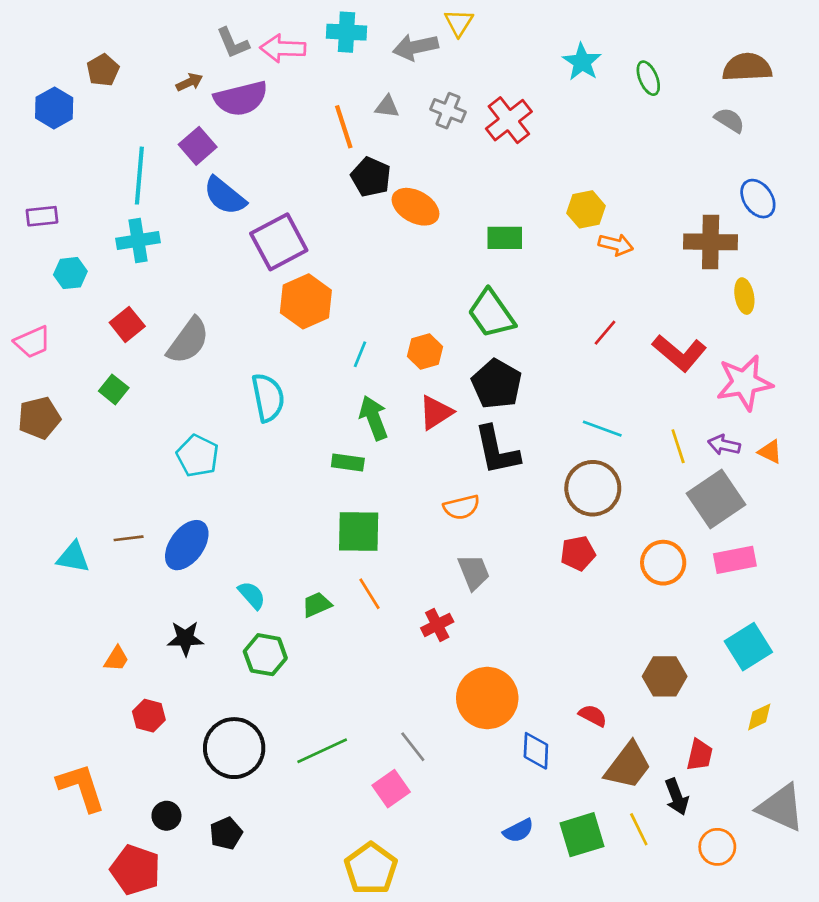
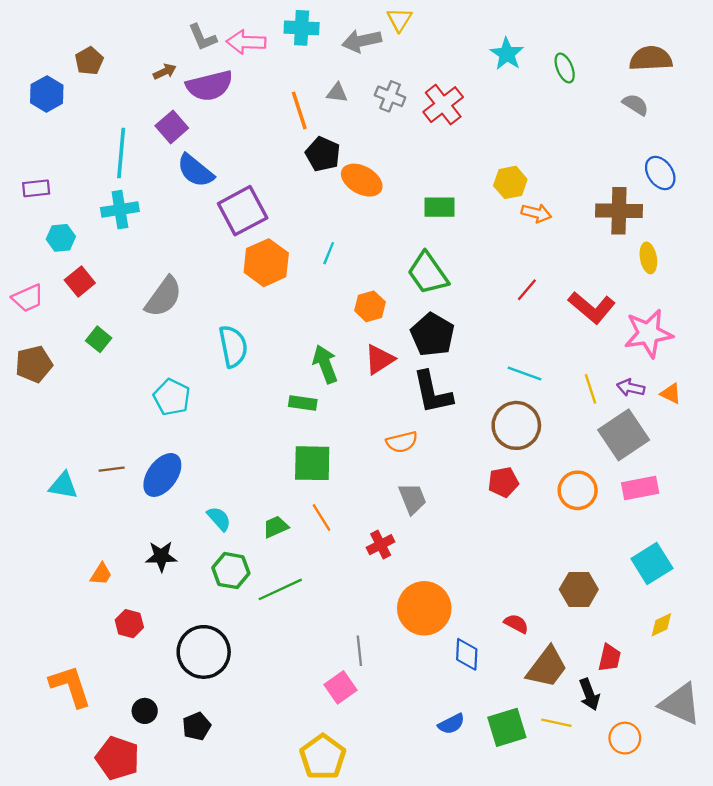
red square: (127, 324) -> (80, 282), moved
cyan line: (360, 354) -> (329, 253), moved
gray line: (413, 747) -> (359, 651), turned 32
green line: (322, 751) -> (280, 589), moved
yellow line: (639, 829) -> (556, 723), turned -52

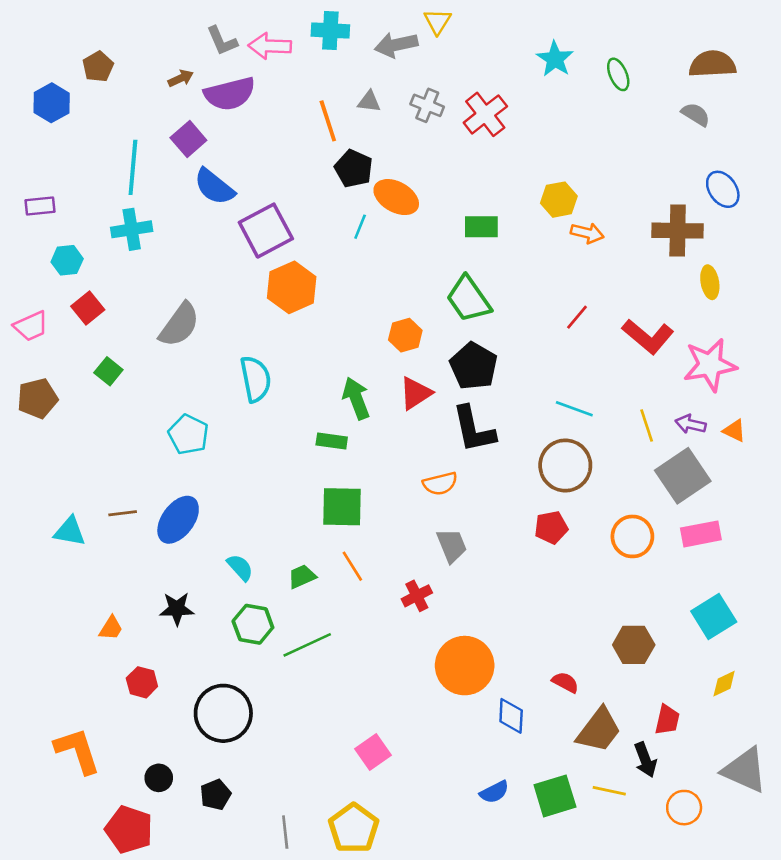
cyan line: (329, 253) -> (360, 227), moved
gray line: (359, 651) -> (285, 832), moved

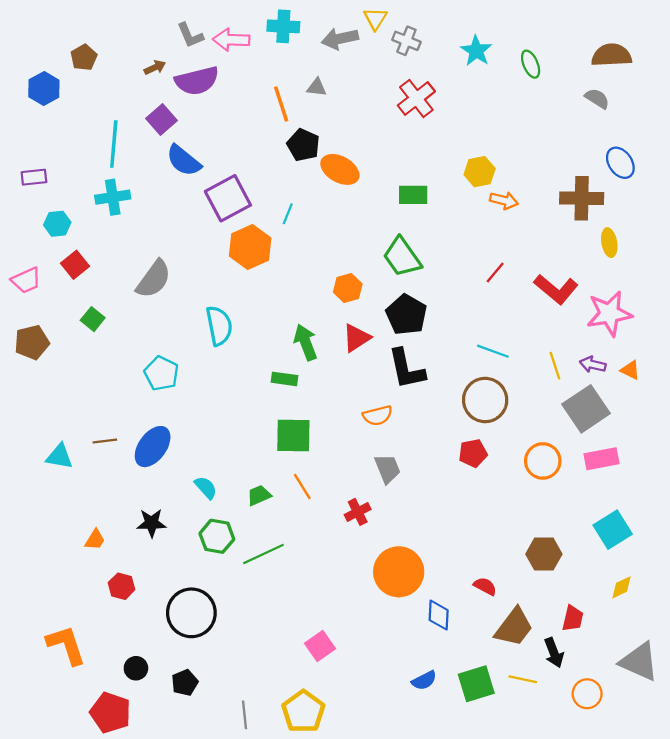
gray cross: (427, 105) -> (406, 41), moved
cyan line: (360, 227) -> (288, 214), moved

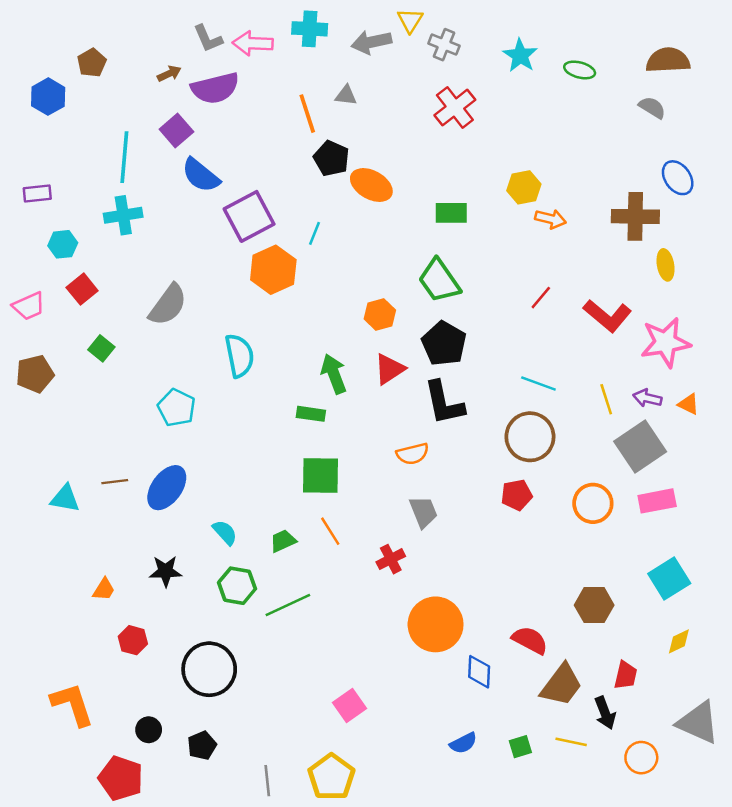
green ellipse: (531, 64) -> (580, 70), turned -52
red semicircle: (485, 586) -> (530, 640), size x1.4
green square: (476, 684) -> (520, 747), size x0.6

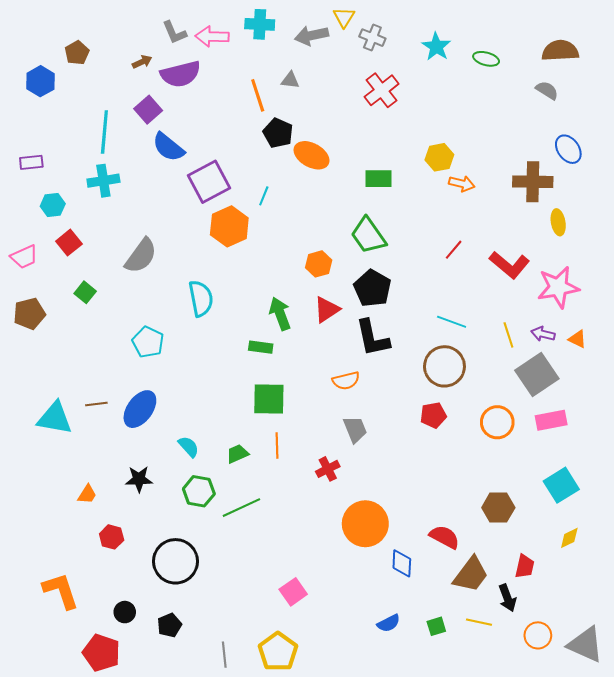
cyan triangle: (65, 499) -> (55, 418), size x1.4
orange line: (330, 531) -> (277, 446), turned 30
gray triangle: (698, 722) -> (586, 645), moved

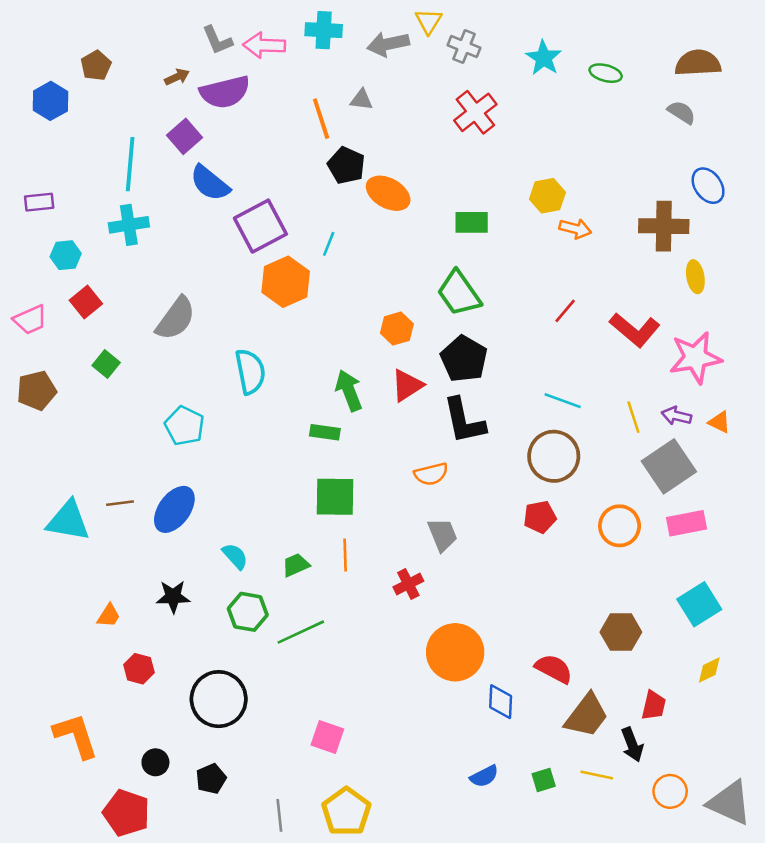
pink square: (293, 592) -> (327, 737), moved, turned -36

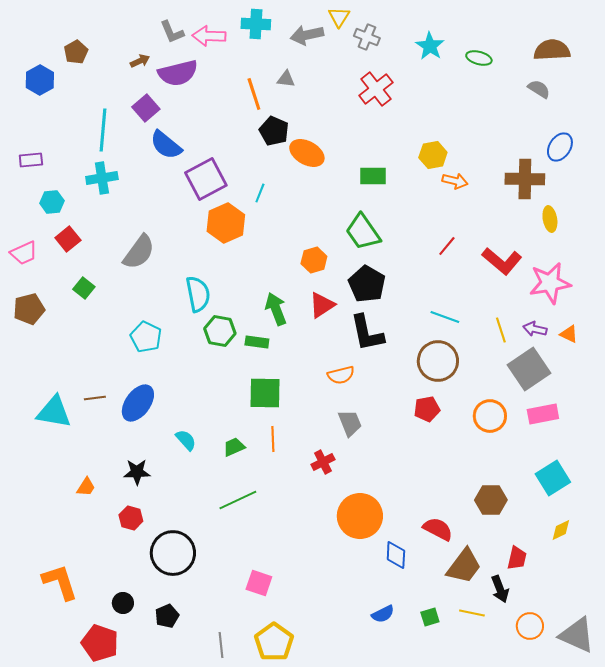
blue ellipse: (708, 186) -> (560, 147), turned 68
green hexagon: (248, 612) -> (220, 331), moved
red hexagon: (139, 669) -> (131, 518), moved

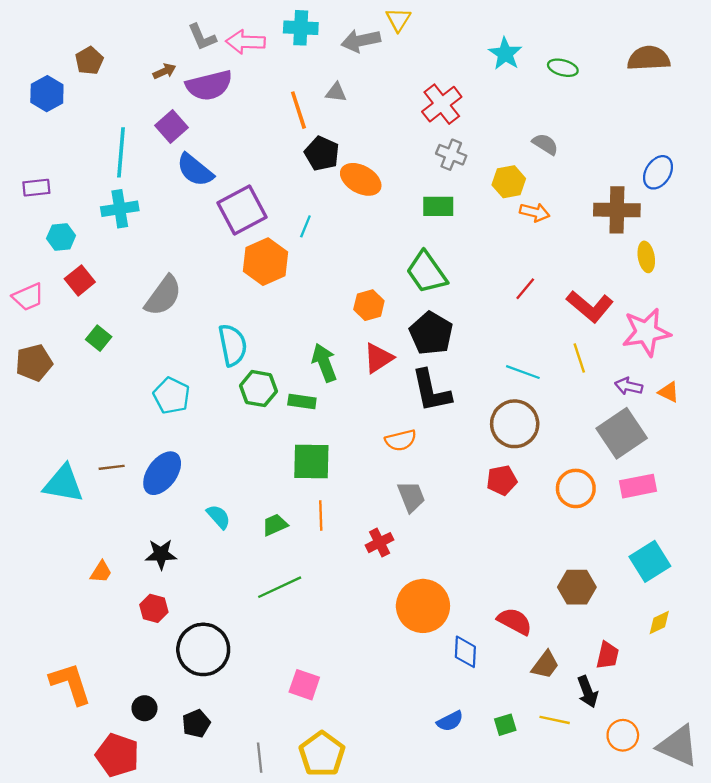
gray cross: (367, 37) -> (451, 155), moved
gray semicircle: (539, 89) -> (545, 144), moved
yellow line: (501, 330) -> (579, 358), moved
brown trapezoid: (464, 566) -> (545, 665), size x0.7

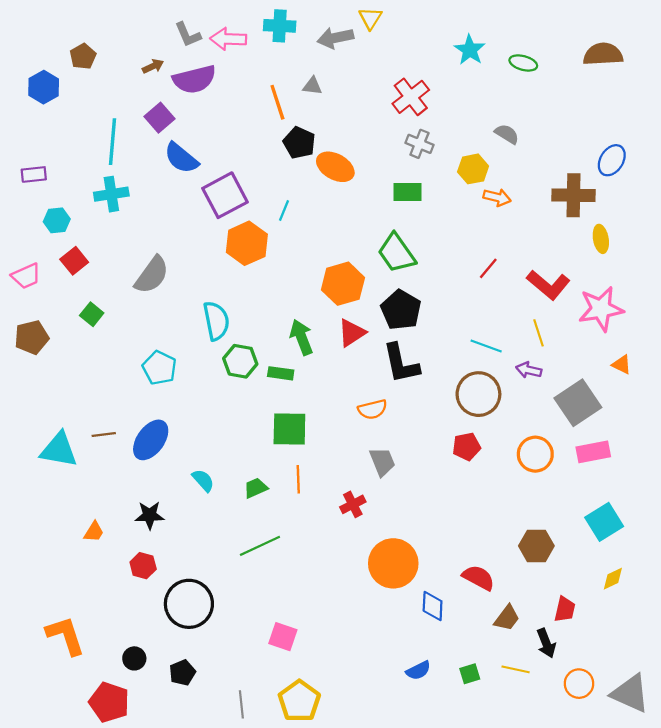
orange hexagon: (369, 305) -> (343, 284), size x1.5
purple arrow: (629, 386) -> (529, 370), moved

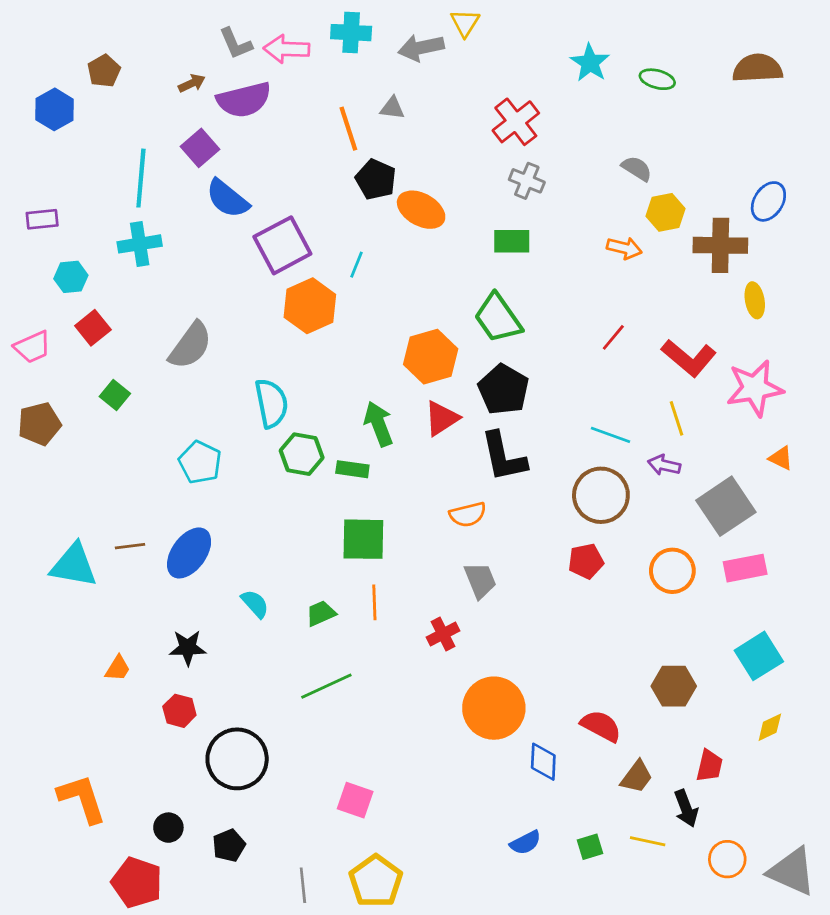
yellow hexagon: (473, 169) -> (665, 212), moved

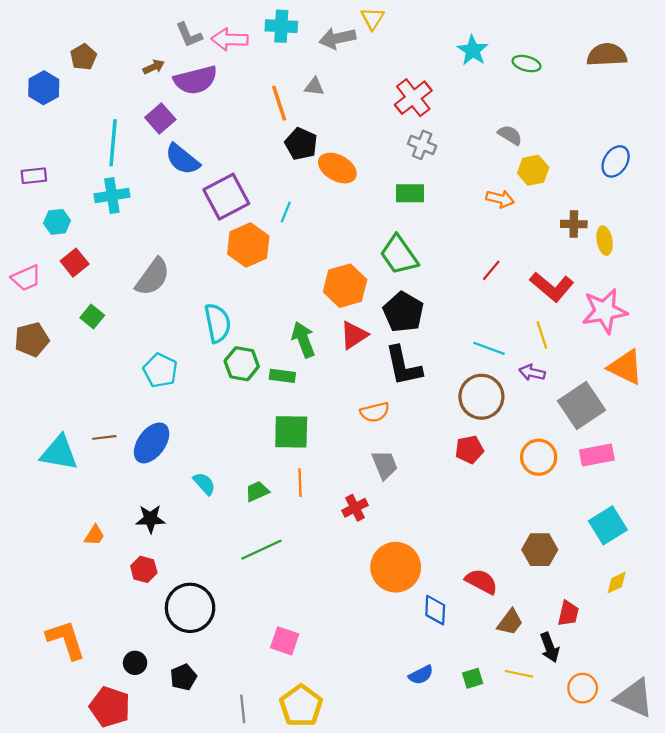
brown cross: (720, 245) -> (574, 224), moved, size x0.6
orange triangle: (781, 458) -> (625, 367), size x1.8

